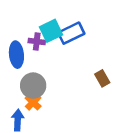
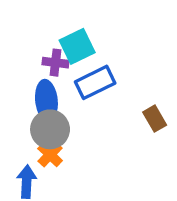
blue rectangle: (71, 33) -> (95, 82), moved
blue ellipse: (16, 55) -> (46, 100), moved

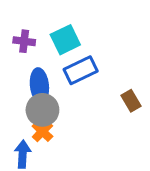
purple cross: (55, 63) -> (24, 41), moved

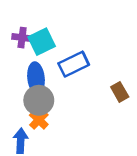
cyan square: (65, 40) -> (42, 42), moved

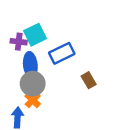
purple cross: (22, 38) -> (19, 42), moved
brown rectangle: (120, 92) -> (89, 80), moved

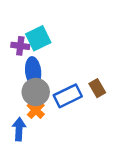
blue rectangle: (62, 53) -> (68, 96), moved

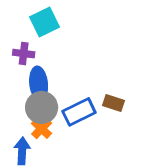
cyan square: (38, 38) -> (45, 22), moved
brown rectangle: (97, 88) -> (113, 103), turned -42

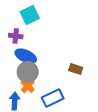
blue ellipse: (39, 83) -> (26, 56), turned -60
blue rectangle: (79, 112) -> (53, 98), moved

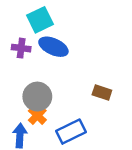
blue ellipse: (26, 56) -> (53, 47), moved

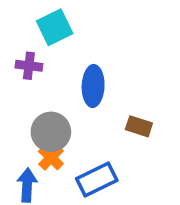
blue ellipse: (53, 47) -> (93, 86), moved, turned 68

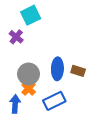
purple cross: (29, 66) -> (16, 37), turned 32
blue ellipse: (93, 86) -> (57, 69), moved

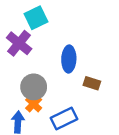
purple cross: (16, 37) -> (19, 43), size x1.5
blue ellipse: (57, 69) -> (69, 59), moved

